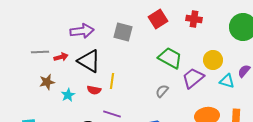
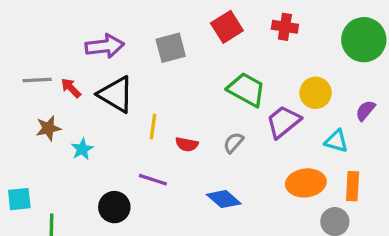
gray square: (123, 32) -> (171, 48), turned -30
red arrow: (61, 57) -> (71, 88), turned -120
cyan triangle: (227, 81) -> (336, 141), moved
red semicircle: (94, 90) -> (187, 144), moved

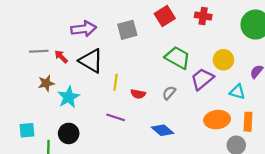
cyan star: (82, 149) -> (69, 97), size x1.5
black circle: (114, 207) -> (69, 133), moved

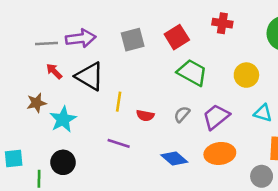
red square: (165, 16) -> (177, 37), moved
gray line: (39, 51) -> (47, 43), moved
purple trapezoid: (202, 79) -> (216, 117), moved
orange ellipse: (217, 120) -> (220, 153), moved

